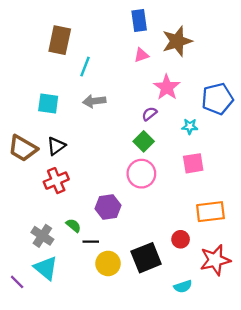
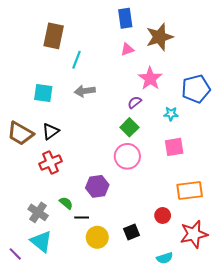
black square: (146, 258) -> (131, 232), size x0.6

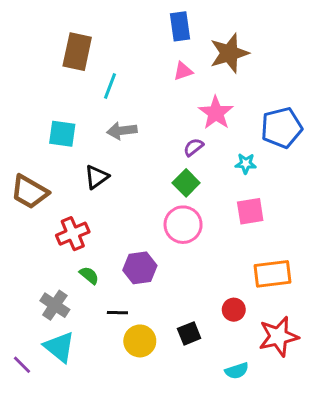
black triangle: (51, 131) -> (97, 177), moved
green semicircle: (66, 203) -> (89, 275), moved

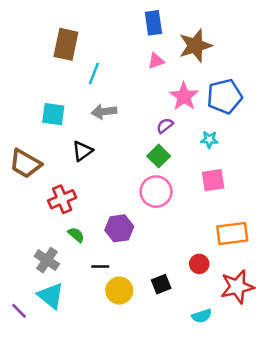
blue pentagon: (281, 128) -> (225, 96), moved

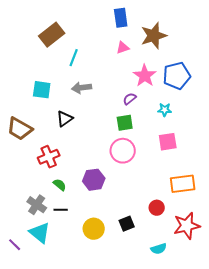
brown rectangle: (66, 44) -> (52, 35), turned 40
green square: (159, 156) -> (125, 123), turned 36
black line: (100, 266) -> (61, 210), moved

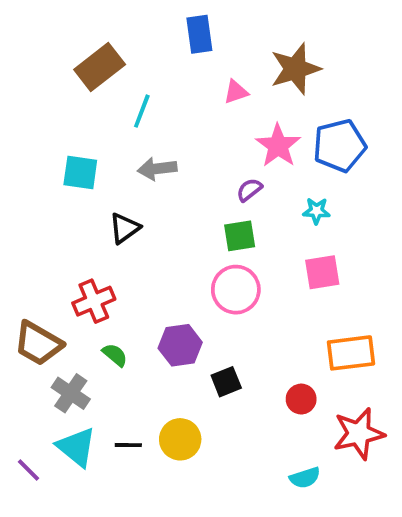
blue rectangle: (121, 18) -> (199, 34), moved
brown trapezoid: (20, 129) -> (38, 343), moved
black line: (61, 210) -> (128, 445), moved
black square: (127, 224) -> (226, 382), moved

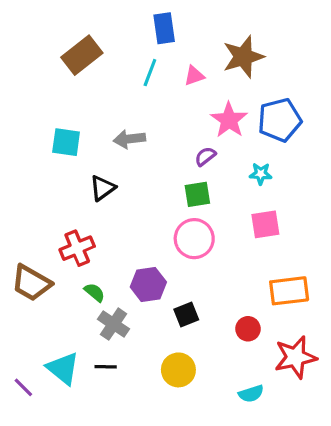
cyan line: (142, 111) -> (150, 73), moved
gray cross: (71, 393) -> (114, 324), moved
yellow circle: (180, 439) -> (178, 370), moved

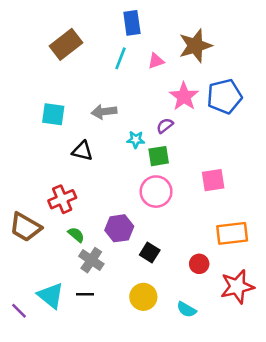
cyan star: (261, 174) -> (136, 140), moved
black triangle: (102, 188) -> (82, 151), turned 50
black square: (186, 315) -> (150, 252), turned -36
cyan semicircle: (251, 394) -> (186, 310), moved, turned 48

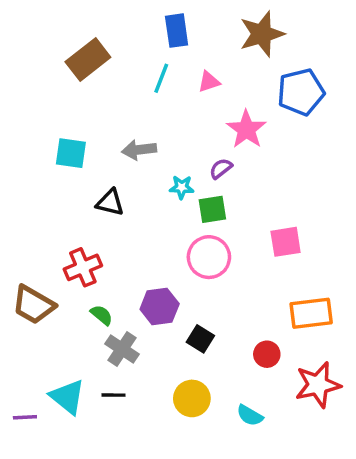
brown star: (195, 46) -> (262, 34), moved
blue pentagon: (225, 96) -> (301, 92), moved
purple line: (19, 311) -> (25, 417), turned -48

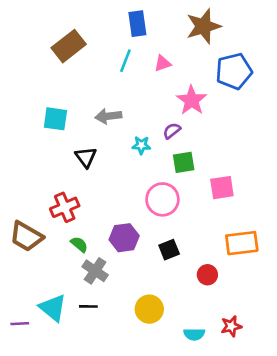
black triangle: (110, 203) -> (86, 157), turned 40
green square: (212, 209) -> (184, 162), moved
black square: (200, 339) -> (169, 250), moved, turned 36
red star: (318, 385) -> (231, 326), moved, size x0.6
cyan semicircle: (250, 415) -> (194, 334), moved, turned -30

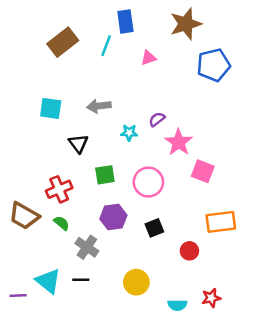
cyan line: (125, 61) -> (106, 46), moved
pink star: (192, 100) -> (179, 142), moved
green square: (184, 162) -> (105, 175), moved
pink square: (222, 188) -> (203, 171), turned 30
green semicircle: (79, 244) -> (62, 223), moved

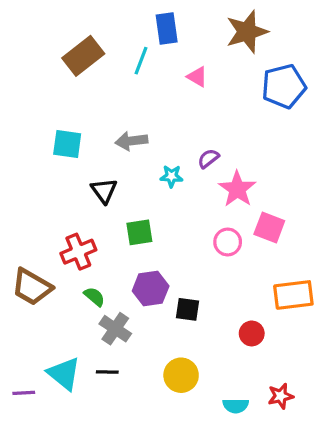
pink triangle: (148, 58) -> (197, 77), turned 49
pink circle: (148, 182) -> (228, 242), moved, size x0.7
green semicircle: (62, 223) -> (94, 297), moved
black square: (154, 228) -> (188, 309), moved, turned 30

